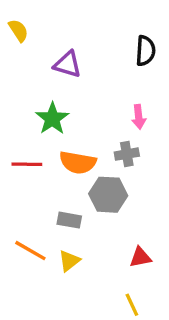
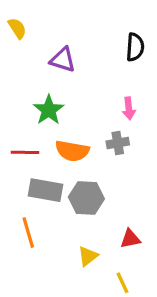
gray hexagon: (108, 195) -> (86, 198), moved
gray rectangle: (69, 220) -> (46, 190), moved, size x1.5
orange line: (30, 251) -> (28, 233), turned 44
yellow triangle: (69, 261) -> (88, 256), moved

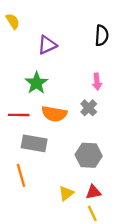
purple triangle: (63, 60) -> (47, 45), turned -42
gray cross: (118, 143) -> (89, 108), turned -35
gray hexagon: (86, 198) -> (89, 155), moved
red triangle: (130, 239) -> (93, 192), moved

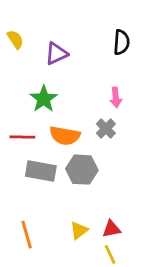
yellow semicircle: (13, 21) -> (15, 39), moved
gray hexagon: (89, 155) -> (82, 170), moved
orange line: (21, 175) -> (27, 235), moved

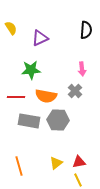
green star: (44, 99) -> (31, 70), turned 30

